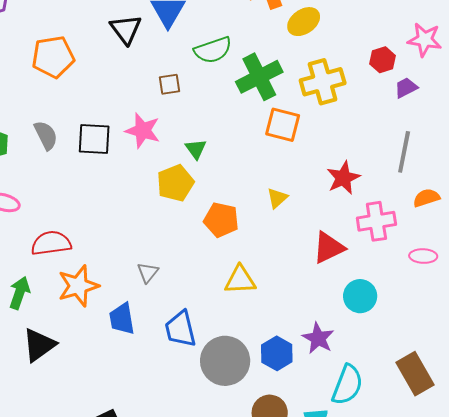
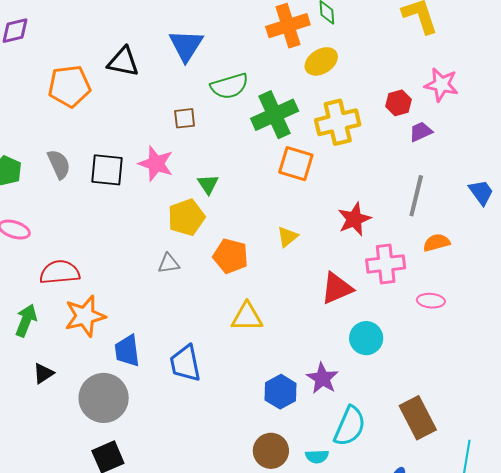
black triangle: (126, 29) -> (123, 62), moved, turned -44
gray triangle: (148, 272) -> (169, 263), moved, turned 40
black triangle: (39, 345) -> (43, 373), size x0.6
gray circle: (225, 361) -> (104, 398), moved

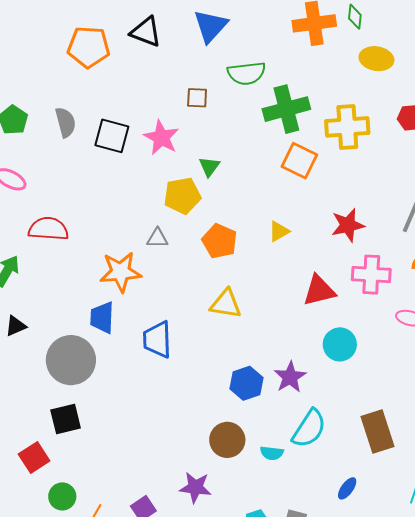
yellow ellipse: (321, 61) -> (376, 59), moved, turned 32
orange star: (85, 316) -> (121, 272), moved

